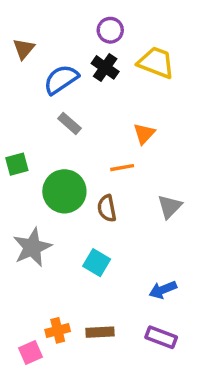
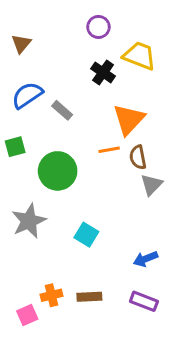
black cross: (105, 67) -> (103, 72), moved
blue semicircle: (61, 79) -> (27, 95), moved
orange triangle: (144, 134) -> (129, 119), size x1.6
brown semicircle: (107, 208) -> (138, 157), moved

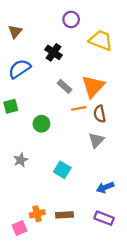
black cross: (103, 72) -> (54, 52), moved
gray rectangle: (62, 110) -> (65, 86), moved
green circle: (58, 171) -> (41, 124), size x0.6
gray triangle: (152, 185) -> (96, 140), moved
gray star: (29, 221) -> (21, 160), size x0.6

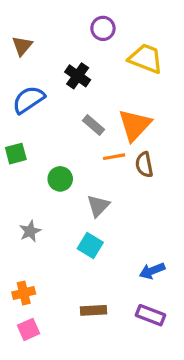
gray triangle: (96, 140) -> (98, 206), moved
orange cross: (37, 214) -> (24, 293), moved

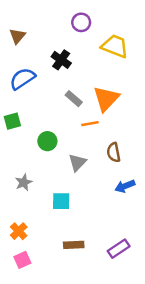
brown semicircle: (144, 165) -> (114, 152), moved
cyan square: (90, 245) -> (61, 201), moved, turned -30
blue arrow: (152, 271) -> (125, 186), moved
orange cross: (24, 293) -> (19, 231), turned -30
purple rectangle: (151, 315) -> (119, 249), turned -55

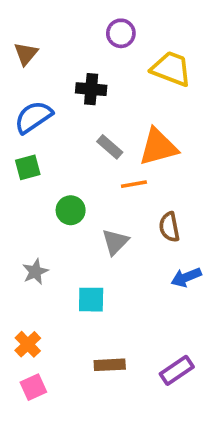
black cross: (61, 60) -> (91, 89), turned -30
orange triangle: (106, 99) -> (158, 147), turned 32
green square: (12, 121) -> (28, 167), moved

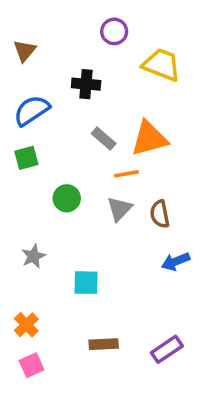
gray triangle: (115, 242) -> (119, 209), moved

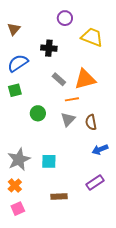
gray star: (33, 256) -> (19, 159), moved, size x1.6
purple rectangle: (167, 349) -> (95, 182), moved

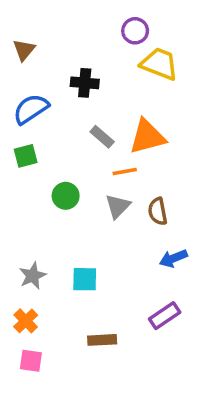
purple circle: (65, 18) -> (135, 31), moved
gray star: (19, 159) -> (33, 276), size x0.7
pink square: (18, 209) -> (31, 361), turned 32

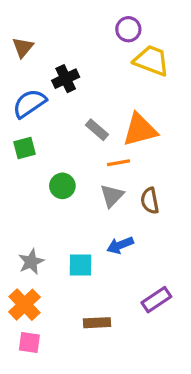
black cross: (85, 83) -> (66, 79), moved, turned -30
blue arrow: (173, 258) -> (120, 245), moved
orange cross: (26, 321) -> (24, 305), size x1.4

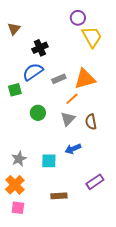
yellow trapezoid: (151, 61) -> (92, 37), turned 40
blue semicircle: (29, 103) -> (33, 72), moved
gray rectangle: (97, 130) -> (59, 79), turned -64
orange line: (118, 163) -> (72, 99), turned -32

